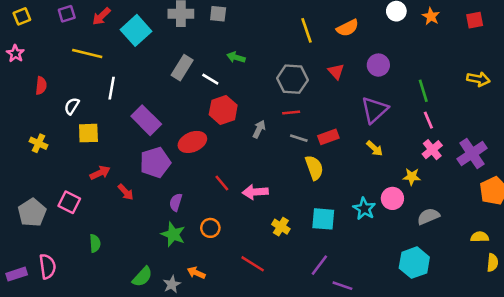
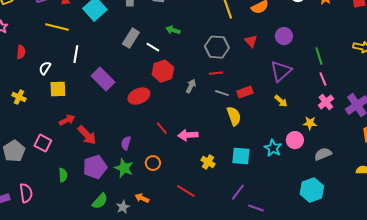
purple pentagon: (155, 163) -> (95, 167), moved
red arrow: (126, 192) -> (87, 135), size x1.5

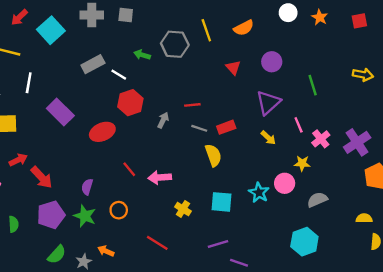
gray rectangle: (131, 38) -> (93, 64), turned 30
gray hexagon: (217, 47) -> (175, 44), moved
pink line: (323, 79) -> (299, 125), moved
purple line: (238, 192) -> (218, 244), turned 36

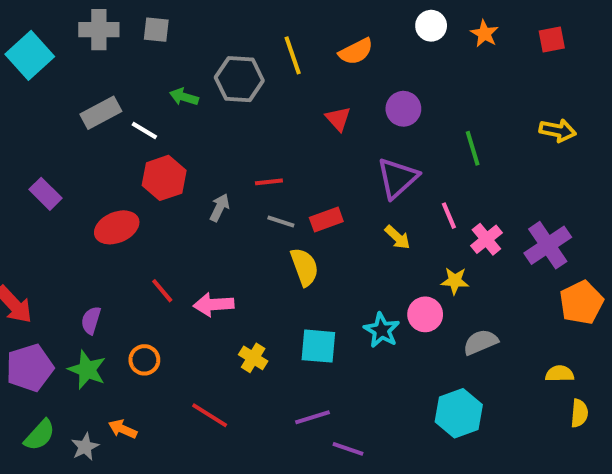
purple rectangle: (60, 112) -> (46, 194), size x0.7

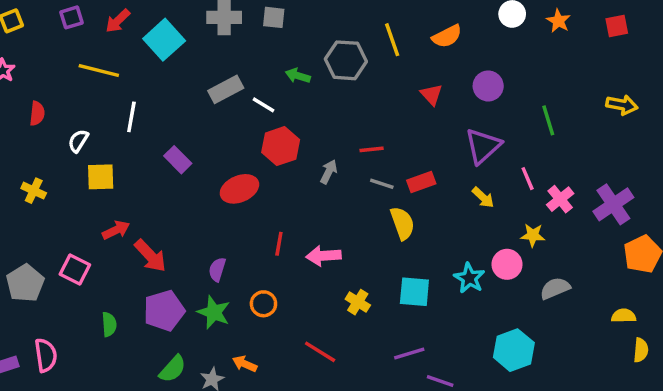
red line: (162, 291) -> (279, 244), turned 50
cyan hexagon: (459, 413) -> (514, 350), moved

